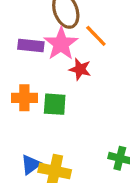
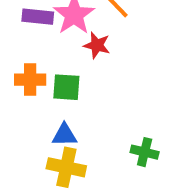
blue triangle: (31, 165) -> (64, 135), moved, turned 35

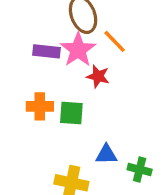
blue triangle: (64, 135) -> (106, 155), moved

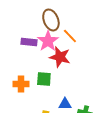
red star: (98, 76) -> (60, 57), size x1.5
orange cross: (40, 106) -> (21, 84), moved

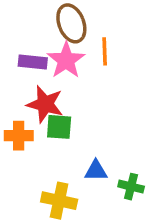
orange line: (70, 36) -> (105, 51), turned 42
red star: (60, 57) -> (45, 104), moved

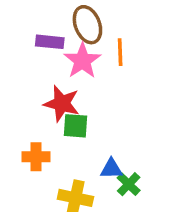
purple rectangle: (33, 62) -> (50, 42), moved
orange cross: (19, 136) -> (36, 157), moved
green cross: (131, 187) -> (129, 184), moved, turned 30

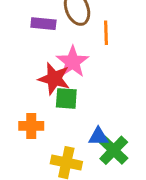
pink star: (82, 61) -> (72, 62), moved
green cross: (129, 184) -> (114, 150), size x1.4

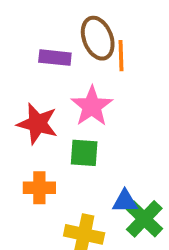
orange line: (106, 33) -> (121, 56), moved
red star: (54, 79) -> (37, 124), moved

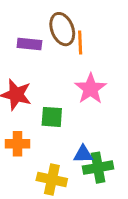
pink star: (92, 106) -> (91, 89), moved
green cross: (144, 219) -> (98, 168), turned 36

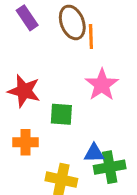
purple rectangle: (29, 44) -> (27, 18), moved, turned 50

